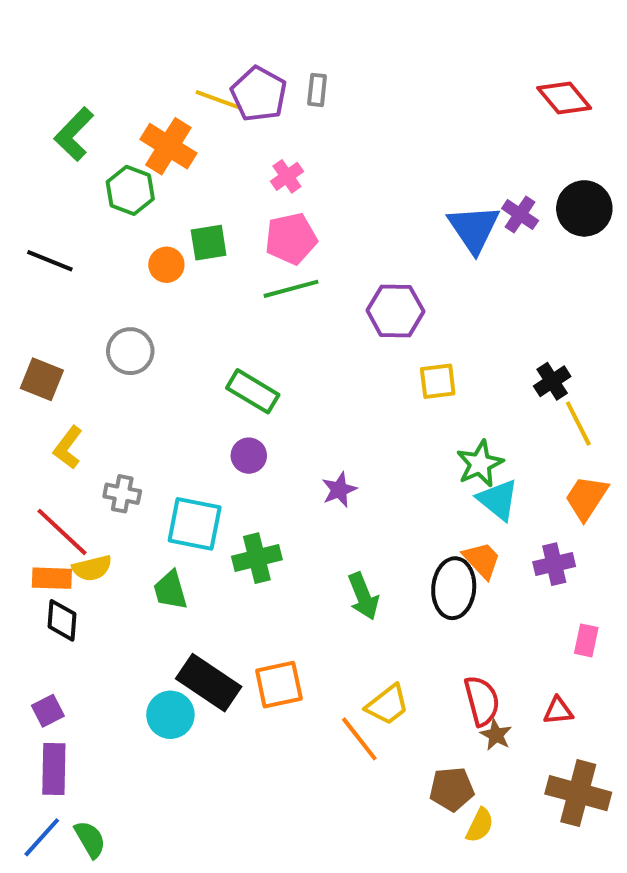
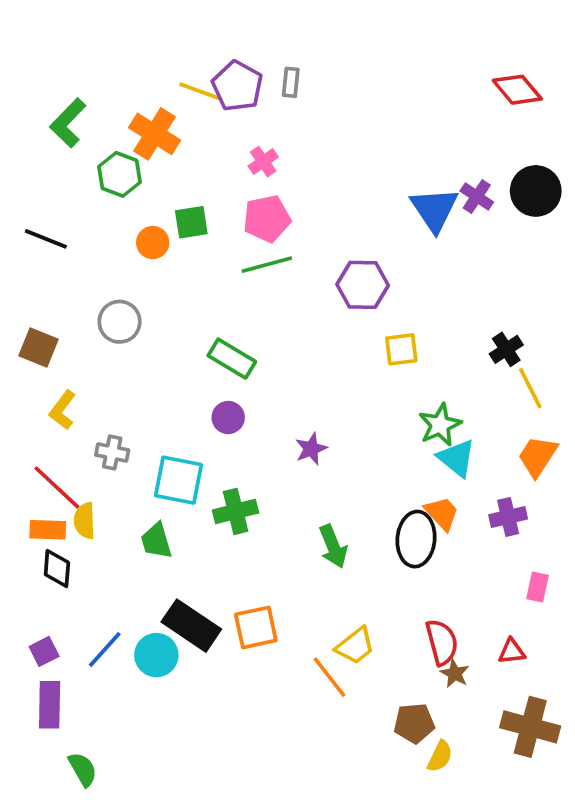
yellow semicircle: (92, 568) -> (85, 521), turned 102
blue line: (42, 837) -> (105, 650), moved

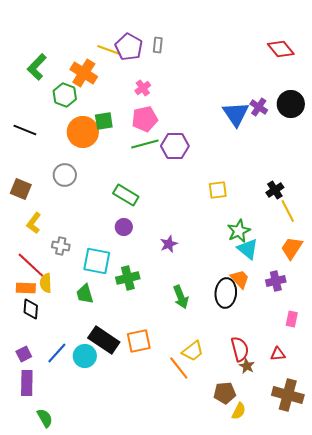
orange circle: (153, 243) -> (83, 132), size x1.8
purple hexagon: (363, 285) -> (175, 146), moved

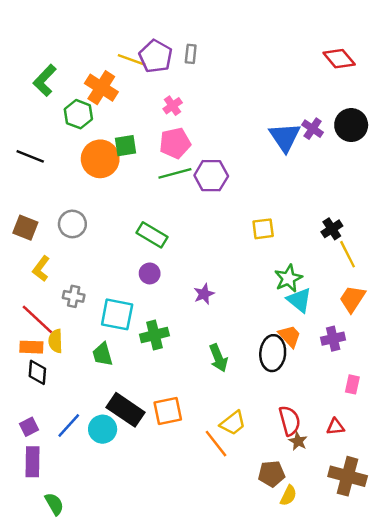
gray circle: (65, 175) -> (72, 224), moved

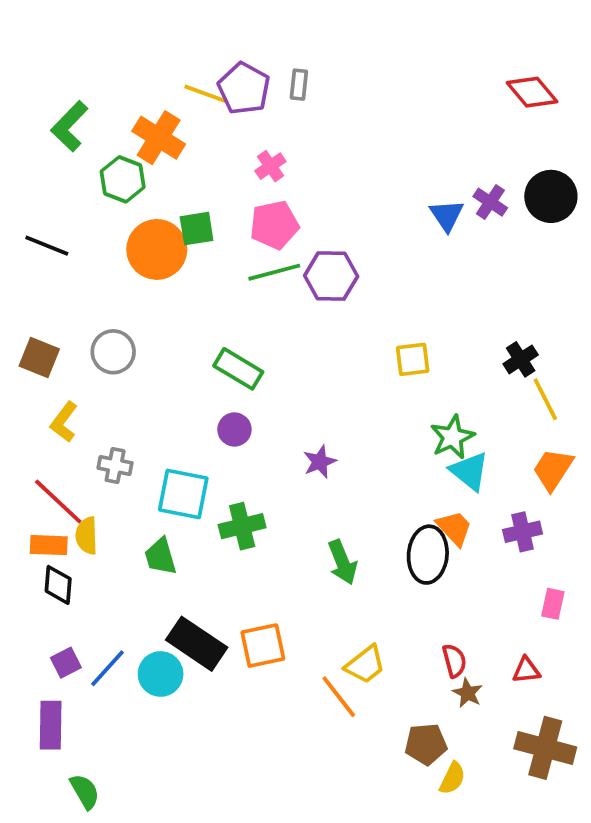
blue triangle: (285, 137) -> (447, 215), size x0.7
red semicircle: (290, 421) -> (454, 661), size x0.7
purple square: (29, 427) -> (66, 663), moved

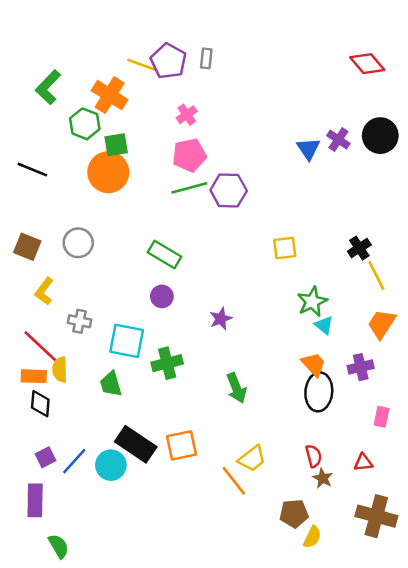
green square: (197, 229) -> (116, 145), moved
cyan triangle: (469, 471) -> (324, 325), size x0.7
black ellipse: (428, 555) -> (319, 392), moved

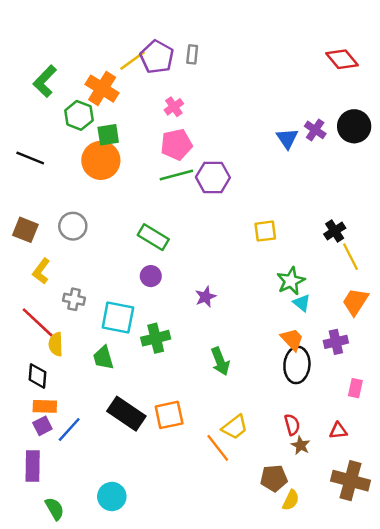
yellow line: (142, 65) -> (133, 61), turned -56
orange rectangle: (34, 376) -> (45, 406), moved
cyan circle: (111, 465) -> (112, 496), moved

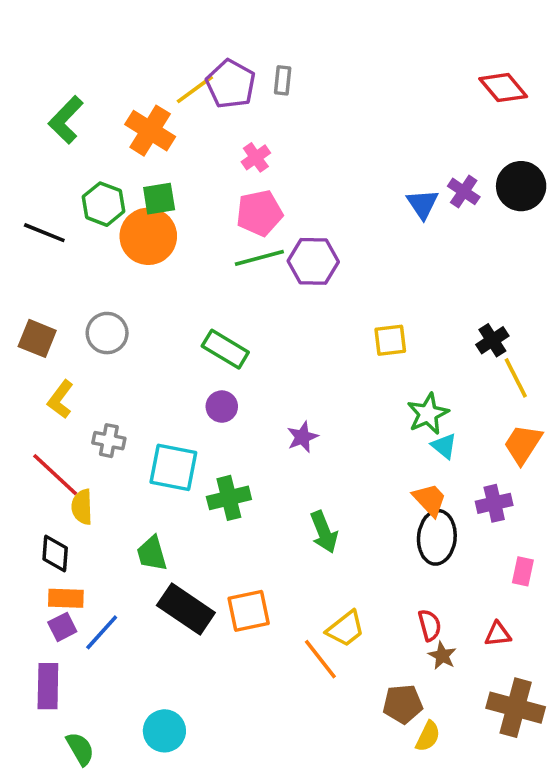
green hexagon: (79, 115) -> (103, 204), moved
green trapezoid: (103, 358) -> (152, 553), moved

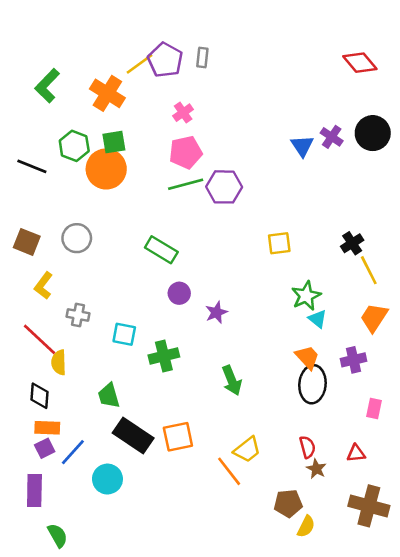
purple circle: (222, 407) -> (179, 293), moved
cyan square: (173, 467) -> (124, 334), size x0.7
cyan circle: (164, 731) -> (107, 479), moved

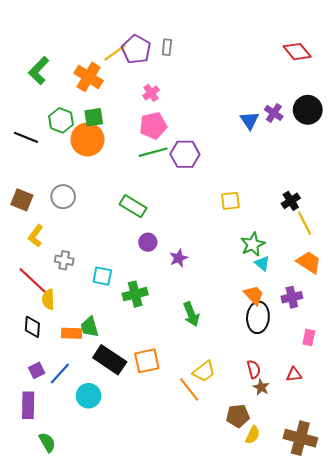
orange trapezoid: (374, 318) -> (309, 262), turned 90
orange rectangle: (47, 428) -> (72, 333), moved
brown cross: (369, 506) -> (300, 438), moved

